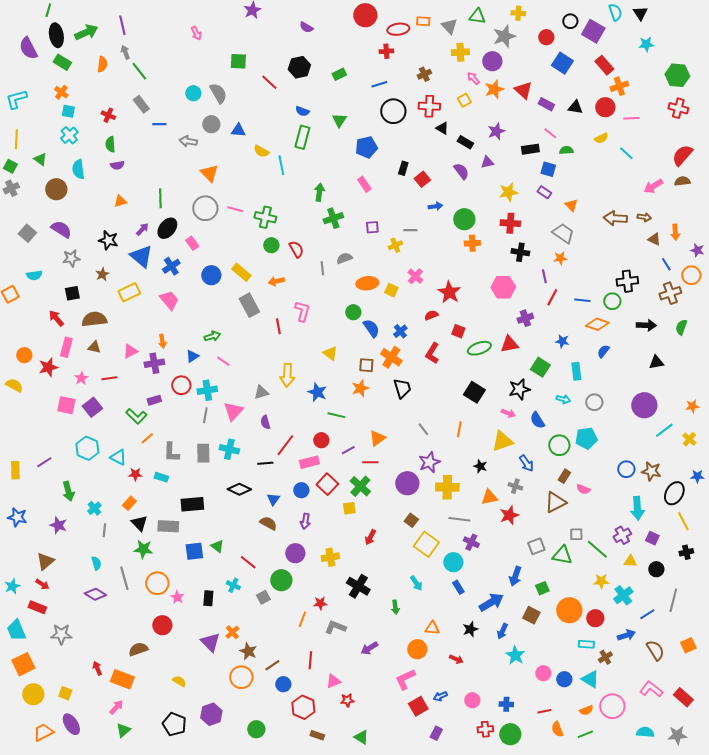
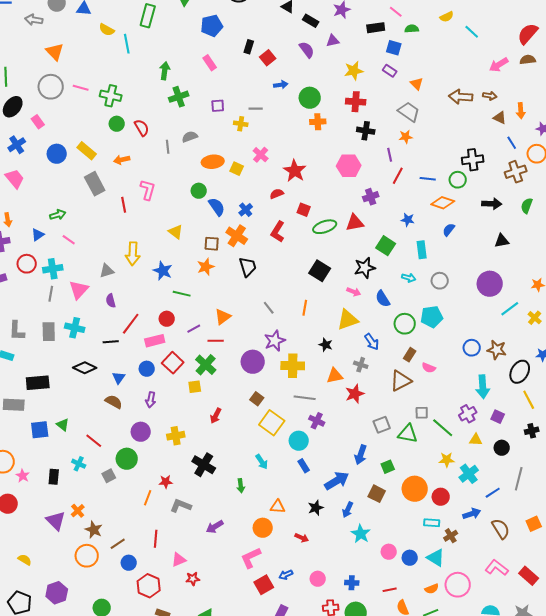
yellow cross: (395, 245) -> (241, 124), turned 32

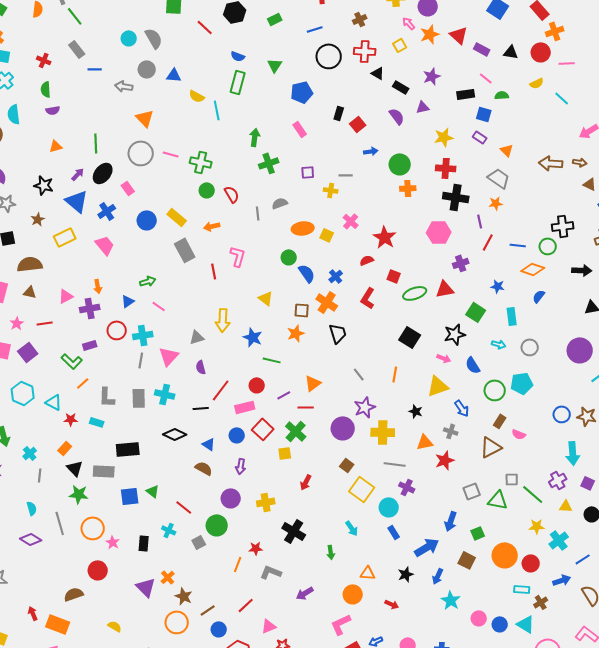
black cross: (366, 131) -> (456, 197), size x1.4
blue triangle: (119, 378) -> (209, 444), turned -32
red line: (156, 539) -> (246, 605), turned 42

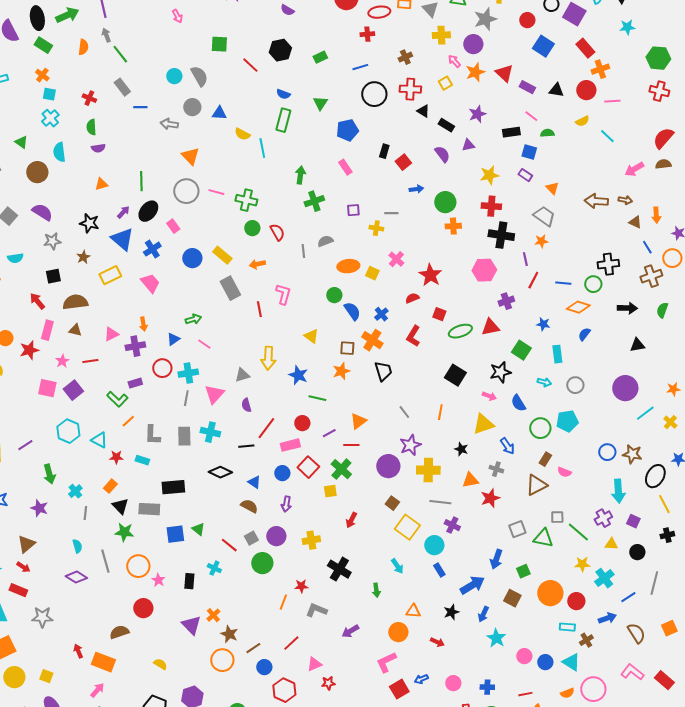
gray square: (199, 542) -> (251, 538), moved

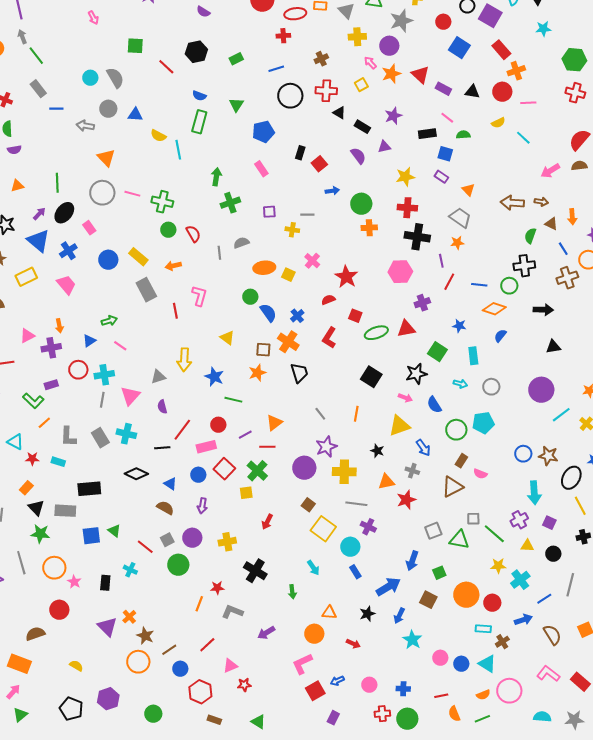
green semicircle: (662, 310) -> (530, 236), moved
gray rectangle: (184, 436) -> (100, 438), turned -30

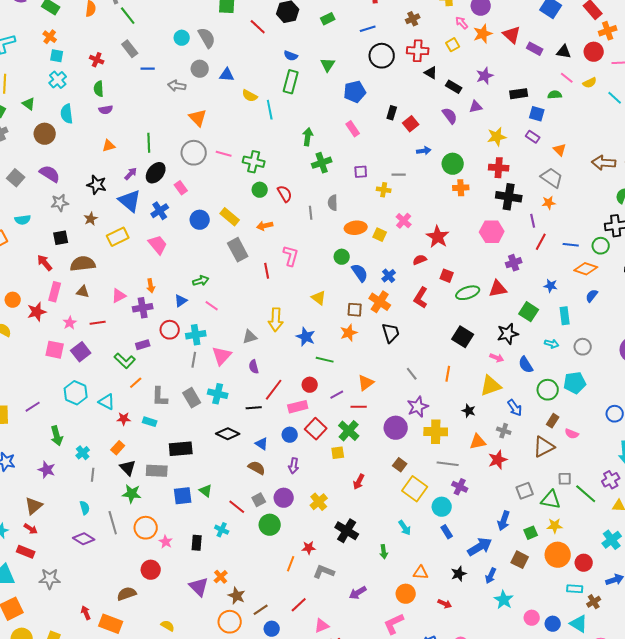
pink line: (447, 118) -> (567, 78), moved
gray semicircle: (241, 243) -> (333, 203), turned -70
yellow cross: (227, 542) -> (319, 502), turned -30
yellow star: (498, 566) -> (555, 526), moved

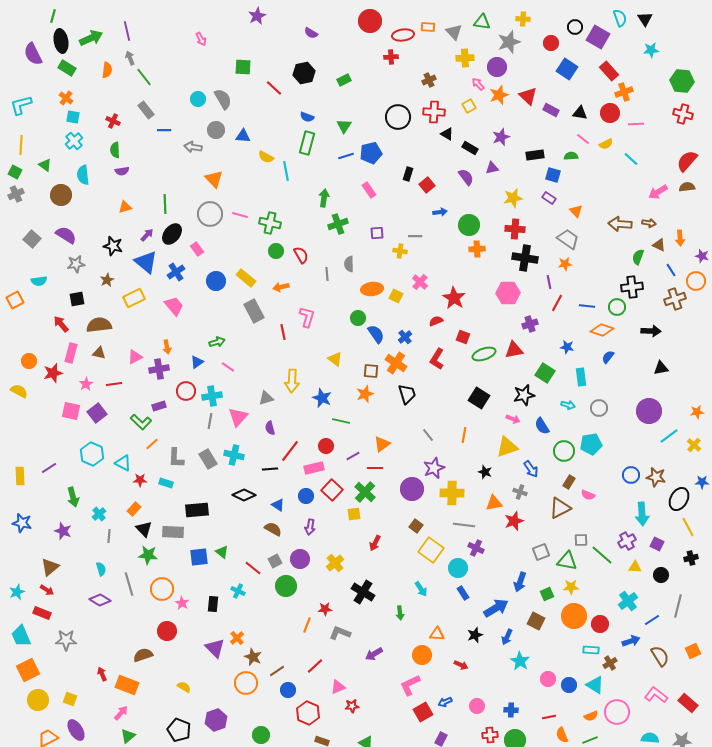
blue line: (368, 29) -> (346, 156), moved

